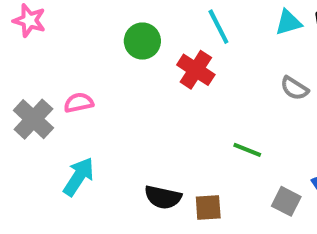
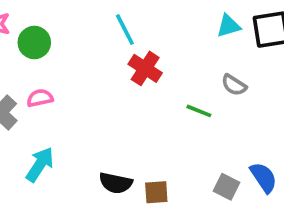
cyan line: (218, 27) -> (125, 30), moved
green circle: (142, 41) -> (34, 43), moved
green line: (247, 150) -> (199, 111), moved

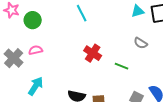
red cross: (145, 68) -> (93, 53), moved
green line: (199, 111) -> (122, 66), moved

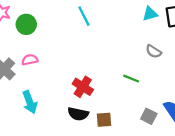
red cross: (93, 53) -> (83, 87), moved
cyan arrow: (36, 86) -> (30, 102), turned 126

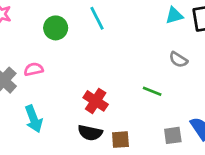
green circle: (26, 24) -> (56, 28), moved
gray square: (149, 116) -> (173, 135), turned -35

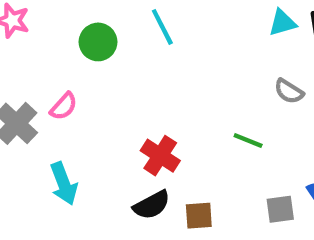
pink semicircle: (34, 69) -> (64, 106), turned 144
black semicircle: (90, 133) -> (152, 205), turned -40

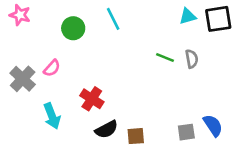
gray semicircle: (289, 91) -> (192, 59), turned -132
green line: (248, 141) -> (165, 57), moved
red cross: (160, 156) -> (92, 99), moved

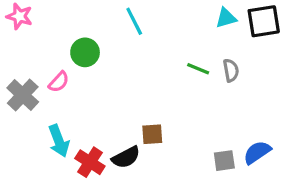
green circle: (73, 28) -> (85, 52), moved
red cross: (92, 99) -> (90, 162), moved
blue semicircle: (213, 125) -> (257, 152), turned -90
brown square: (136, 136) -> (152, 134), moved

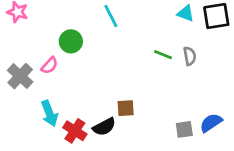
cyan triangle: (226, 18) -> (186, 13), turned 36

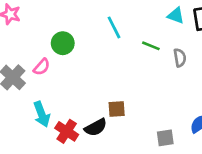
cyan line: (111, 16) -> (114, 27), moved
green line: (163, 55) -> (151, 46), moved
gray square: (184, 129) -> (165, 138), moved

